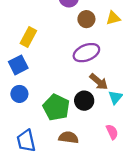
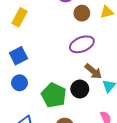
yellow rectangle: (28, 37) -> (19, 17), moved

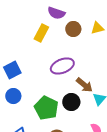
yellow rectangle: (19, 17) -> (41, 33), moved
purple ellipse: (82, 44) -> (62, 66), moved

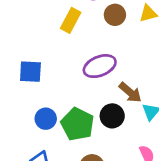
blue square: (12, 70) -> (30, 72), turned 30
blue circle: (13, 96) -> (46, 119), moved

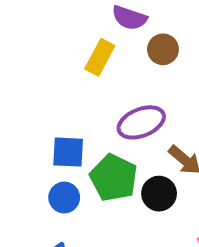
blue square: (30, 72) -> (68, 152), moved
green pentagon: (78, 124) -> (114, 178), moved

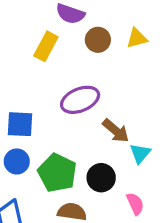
green pentagon: (114, 178) -> (57, 173), moved
black circle: (159, 194) -> (101, 178), moved

